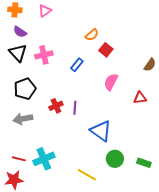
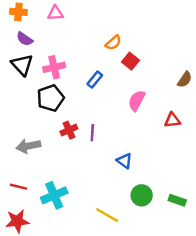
pink triangle: (45, 11) -> (55, 13), turned 32
black pentagon: (25, 89) -> (50, 98), moved
blue triangle: (101, 131) -> (124, 161), size x0.6
red line: (19, 159) -> (18, 187), moved

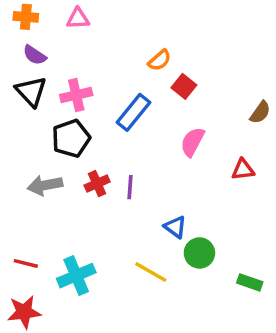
blue rectangle: (95, 80) -> (133, 112), size x1.5
gray arrow: (28, 146) -> (45, 185), moved
green circle: (142, 195) -> (199, 253), moved
yellow line: (107, 215) -> (151, 272), moved

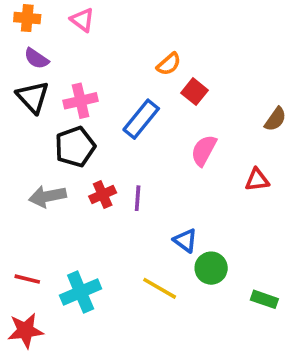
pink triangle: (78, 19) -> (82, 20), turned 40

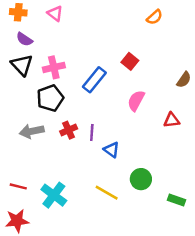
orange semicircle: (169, 64) -> (154, 17), moved
blue triangle: (185, 240) -> (111, 150), moved
cyan cross: (81, 292) -> (54, 195), turned -30

